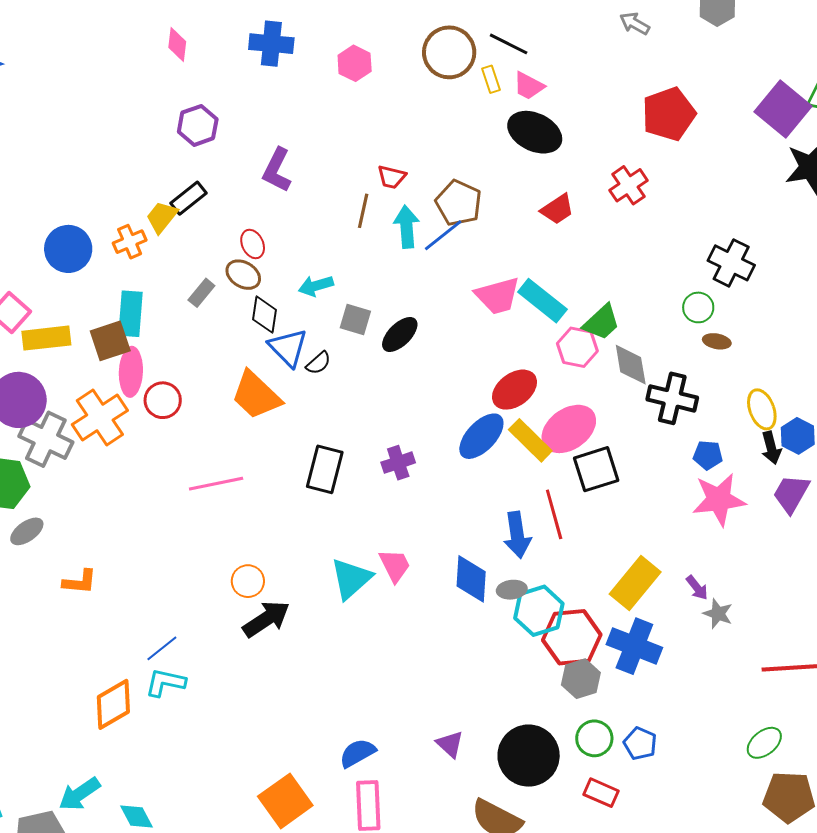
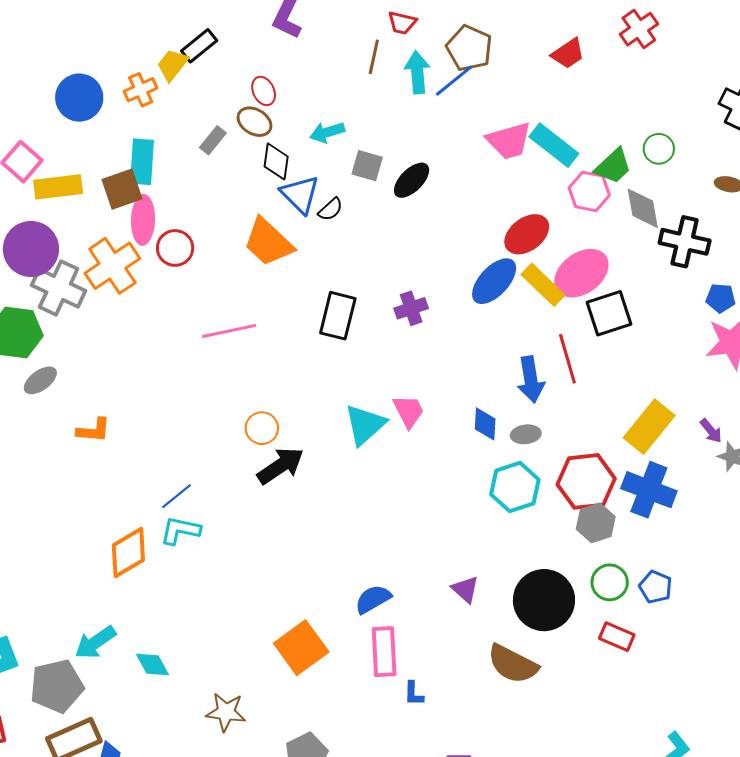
green circle: (698, 307) -> (659, 149), moved
blue diamond: (471, 579) -> (485, 424), size x0.7
cyan hexagon: (539, 611) -> (515, 487), moved

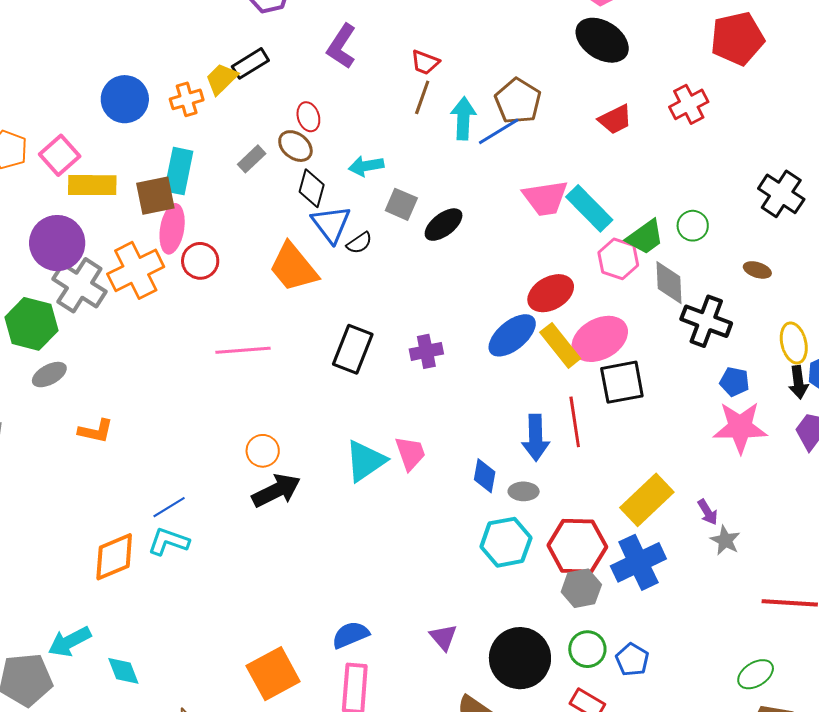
red trapezoid: (402, 23) -> (425, 62), moved
blue cross: (649, 490) -> (638, 562), turned 36

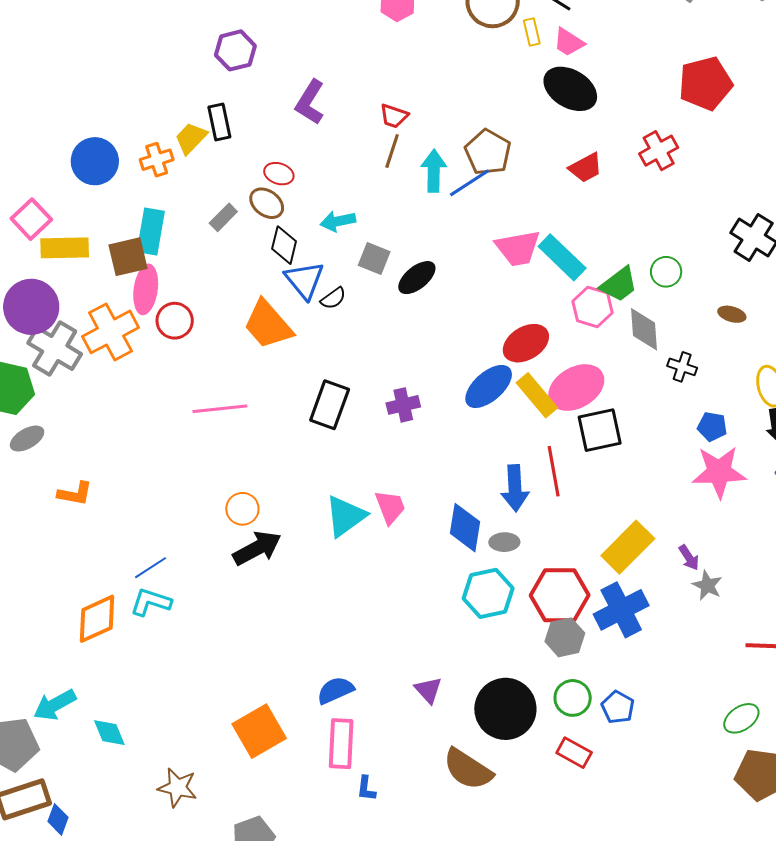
black rectangle: (250, 63) -> (219, 122), turned -69
red ellipse: (308, 117) -> (279, 174), turned -52
black cross: (706, 321) -> (682, 367), size x0.6
blue diamond: (485, 476) -> (465, 528), size x1.4

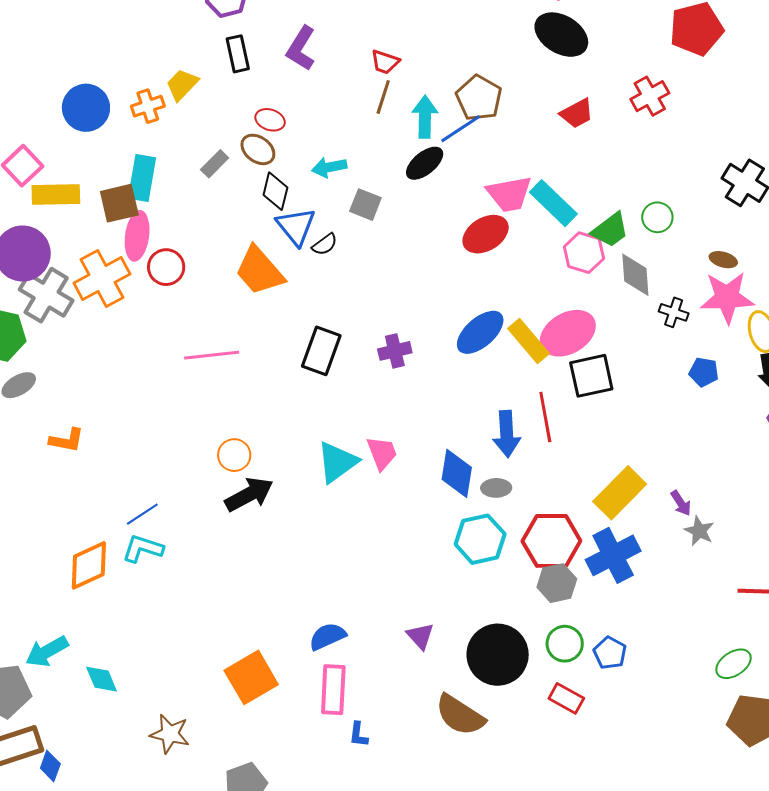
black rectangle: (219, 122) -> (238, 54), moved
black ellipse: (417, 278) -> (425, 163), moved
red ellipse: (526, 343) -> (486, 234), moved
pink star: (719, 472) -> (727, 298), moved

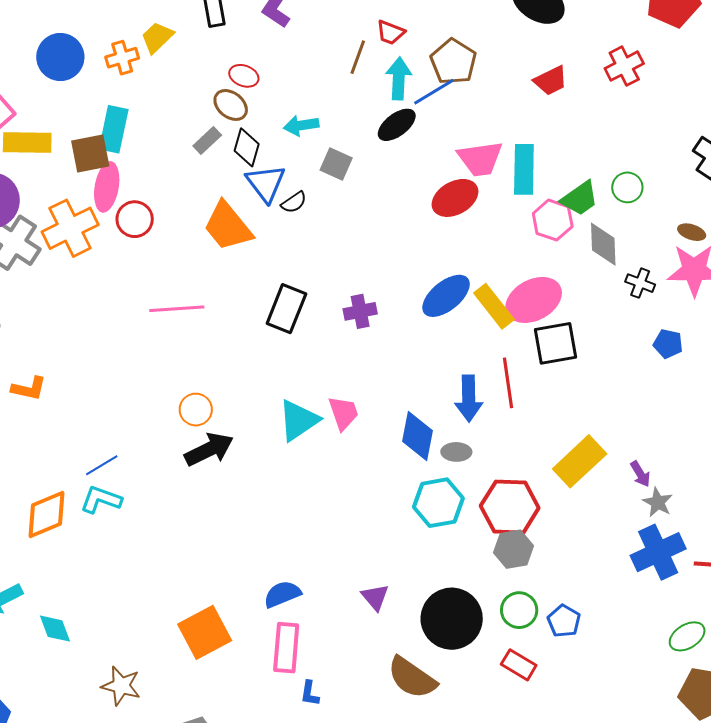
red trapezoid: (385, 62) -> (391, 32), moved
gray rectangle: (215, 164) -> (207, 140), moved
cyan rectangle: (553, 203) -> (524, 169), turned 45
blue cross: (613, 555) -> (658, 552), moved

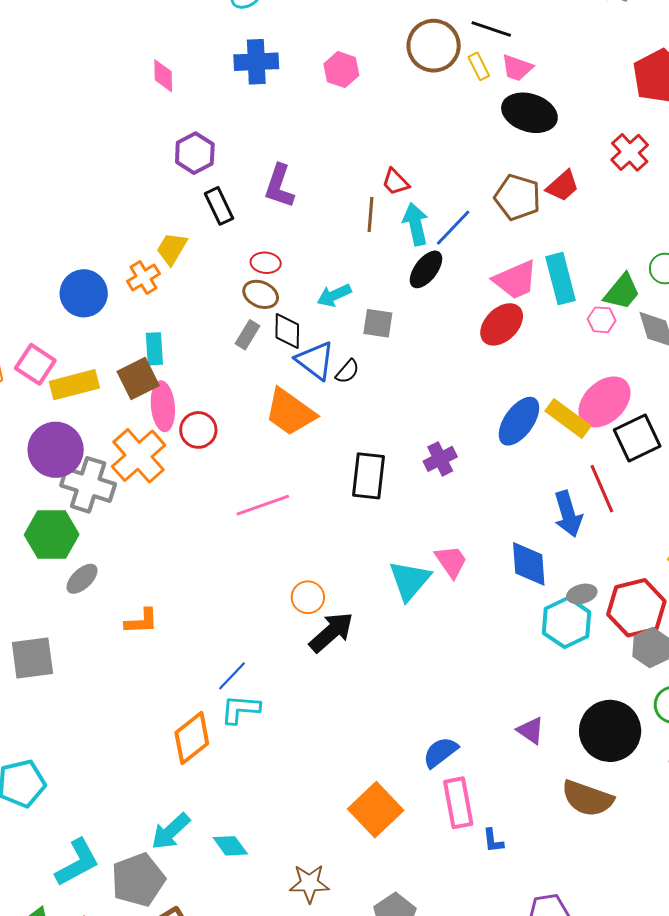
red trapezoid: (391, 32) -> (395, 182), turned 40
brown pentagon: (453, 62) -> (517, 197), moved
cyan rectangle: (114, 129) -> (154, 349), size x0.7
pink hexagon: (553, 220) -> (602, 320), size x0.7
gray ellipse: (456, 452) -> (582, 594), moved

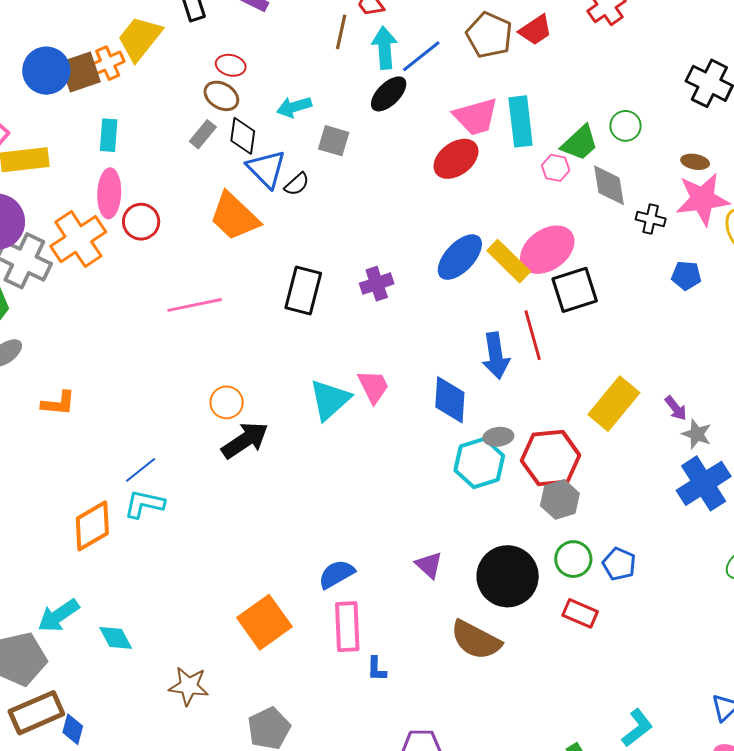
yellow trapezoid: (172, 249) -> (140, 38), size x1.4
brown square: (138, 379) -> (80, 72), moved

